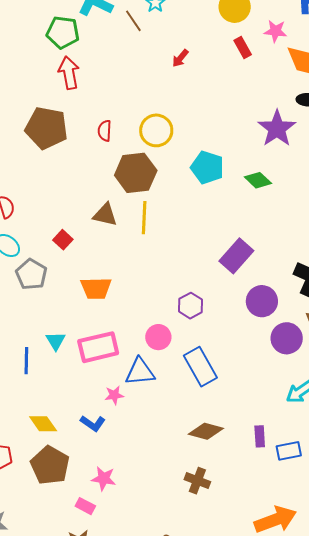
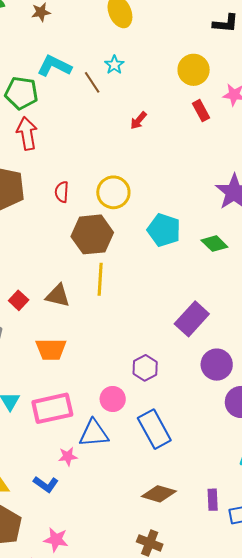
brown triangle: (105, 215) -> (58, 296), moved

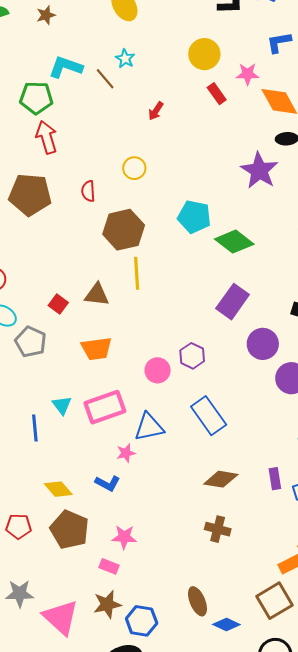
yellow circle: (113, 192) -> (134, 168), moved, size x0.7
green diamond: (214, 244) -> (234, 242), moved, size x1.4
pink circle: (113, 399) -> (158, 370), moved

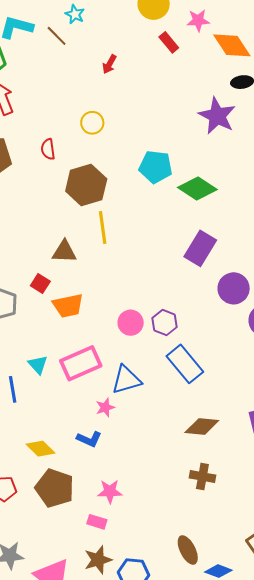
red square: (58, 304) -> (40, 283), moved
purple hexagon: (192, 356) -> (165, 323), moved

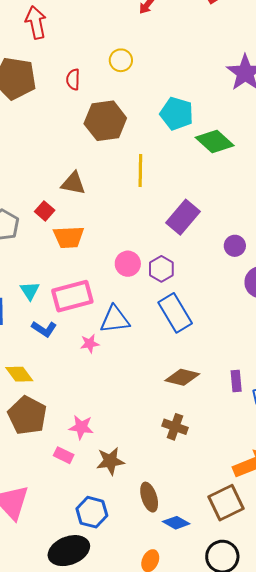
yellow line: (103, 227) -> (140, 171), moved
purple rectangle: (200, 248) -> (183, 217), moved
purple circle: (234, 288) -> (235, 246), size x0.7
blue L-shape: (89, 439) -> (44, 329), moved
brown star: (98, 560) -> (110, 461), moved

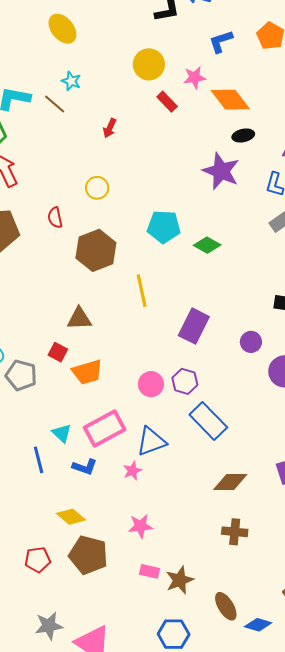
green diamond: (215, 141) -> (207, 245), size x0.7
pink star: (81, 427) -> (140, 526), moved
pink rectangle: (64, 455) -> (150, 571), moved

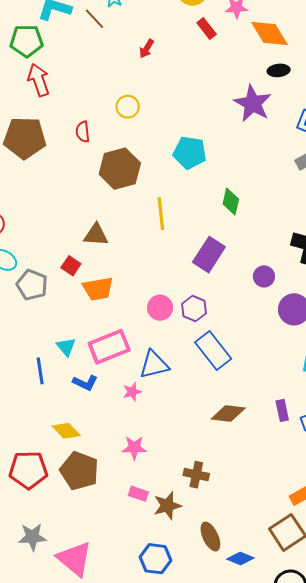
green diamond: (207, 245) -> (231, 202), moved, turned 68
brown cross: (235, 532) -> (196, 475), moved
red pentagon: (38, 560) -> (28, 470), size x1.5

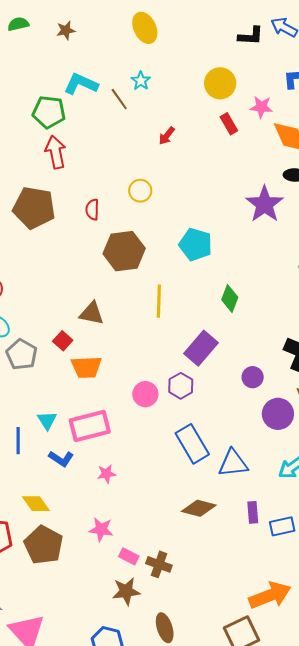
purple hexagon: (194, 309) -> (181, 386), moved
blue triangle: (154, 365) -> (233, 463), moved
pink rectangle: (138, 494) -> (129, 556), moved

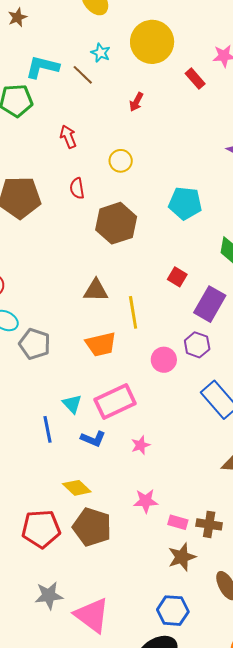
yellow circle: (220, 83) -> (152, 42), moved, size x1.4
red arrow: (56, 152) -> (68, 137), moved, size x0.7
yellow line: (159, 301) -> (133, 312), moved
red square: (63, 341) -> (177, 277), moved

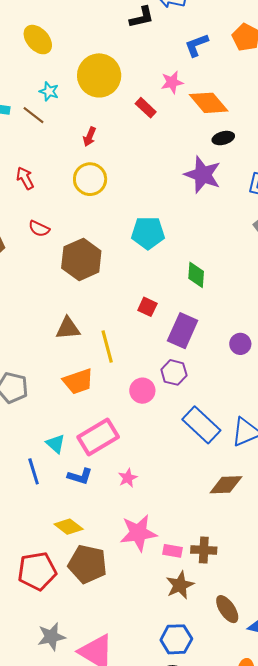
yellow circle: (121, 161) -> (90, 179), moved, size x1.4
red semicircle: (77, 188) -> (39, 229), turned -50
pink star: (146, 501) -> (138, 533), size x1.5

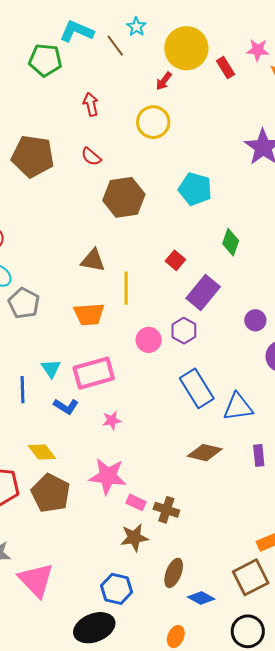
yellow circle: (99, 75) -> (186, 48), moved
brown ellipse: (227, 609) -> (174, 573), turned 40

